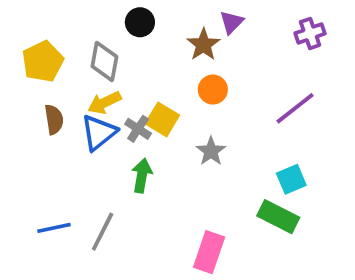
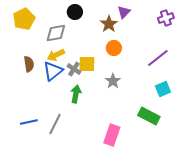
yellow pentagon: (43, 61) -> (24, 19), moved
gray diamond: (104, 61) -> (56, 33), turned 70
yellow square: (162, 119) -> (87, 64), turned -30
cyan square: (291, 179) -> (163, 89), moved

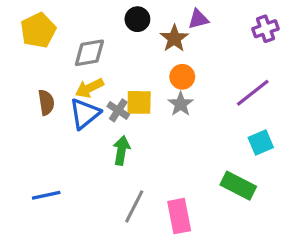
black circle: (75, 12) -> (137, 19), moved
purple triangle: (124, 12) -> (198, 19), turned 32
gray star: (113, 81) -> (181, 104), moved
gray line: (55, 124) -> (134, 206), moved
pink rectangle: (112, 135) -> (179, 216), turned -30

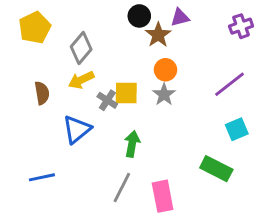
black circle: (137, 19) -> (139, 16), moved
gray diamond: (89, 53) -> (81, 48), turned -40
blue triangle: (85, 114) -> (77, 129), moved
green arrow: (121, 150) -> (132, 144), moved

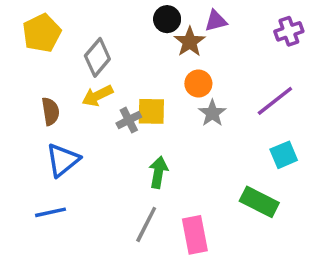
gray star: (164, 94) -> (212, 113), moved
gray cross: (107, 100) -> (129, 120), turned 30
blue triangle: (77, 129) -> (63, 160), moved

